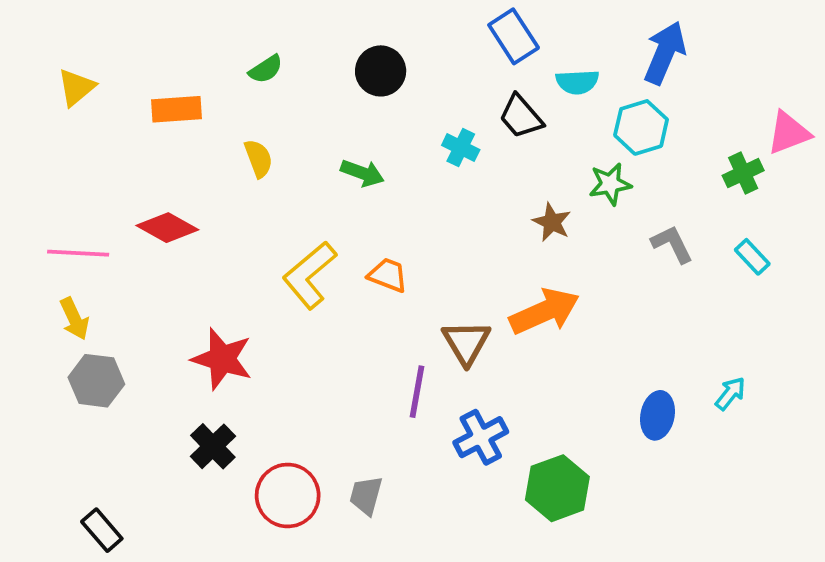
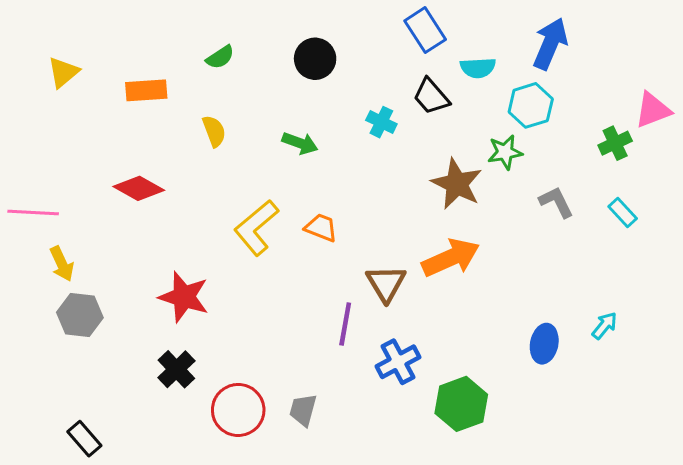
brown star: (552, 222) -> (457, 184), size x1.6
pink line: (78, 253) -> (33, 212), moved

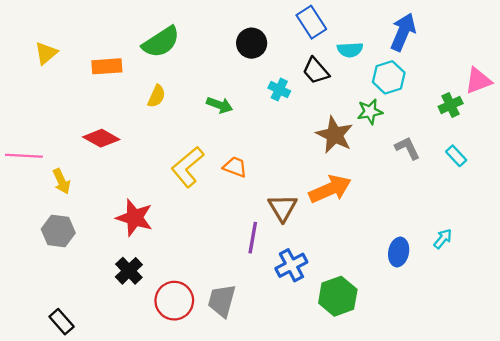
green semicircle: (220, 57) -> (161, 42), size x1.8
black circle: (315, 59) -> (252, 43), moved
yellow semicircle: (214, 131) -> (157, 96), turned 45
yellow arrow: (62, 264) -> (62, 181), moved
gray trapezoid: (303, 410) -> (222, 301), size x1.4

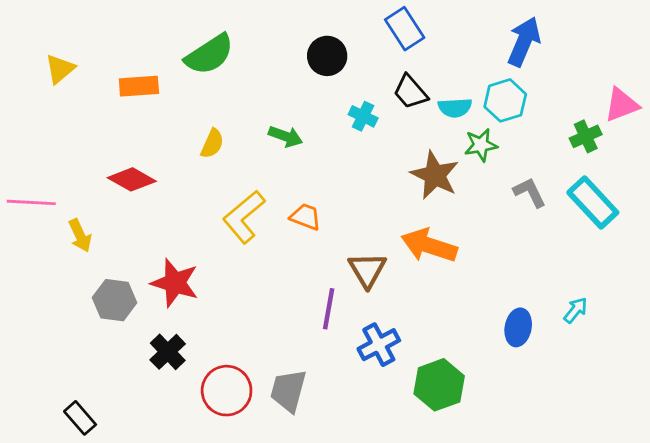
cyan semicircle: (350, 50) -> (455, 108), moved
yellow semicircle: (157, 96) -> (212, 144), moved
cyan rectangle: (456, 156) -> (593, 202), size x1.8
orange arrow: (330, 189) -> (429, 246), turned -138
gray hexagon: (58, 231) -> (115, 300), moved

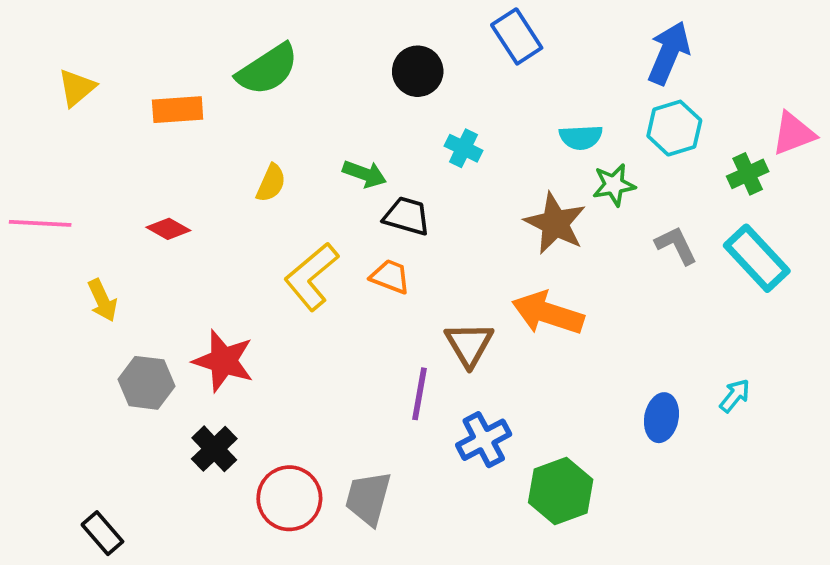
black trapezoid: (410, 92) -> (407, 216), moved, turned 147
cyan hexagon: (505, 100) -> (674, 128), moved
red diamond: (132, 179) -> (168, 229), size x0.7
pink line: (31, 202) -> (40, 223), moved

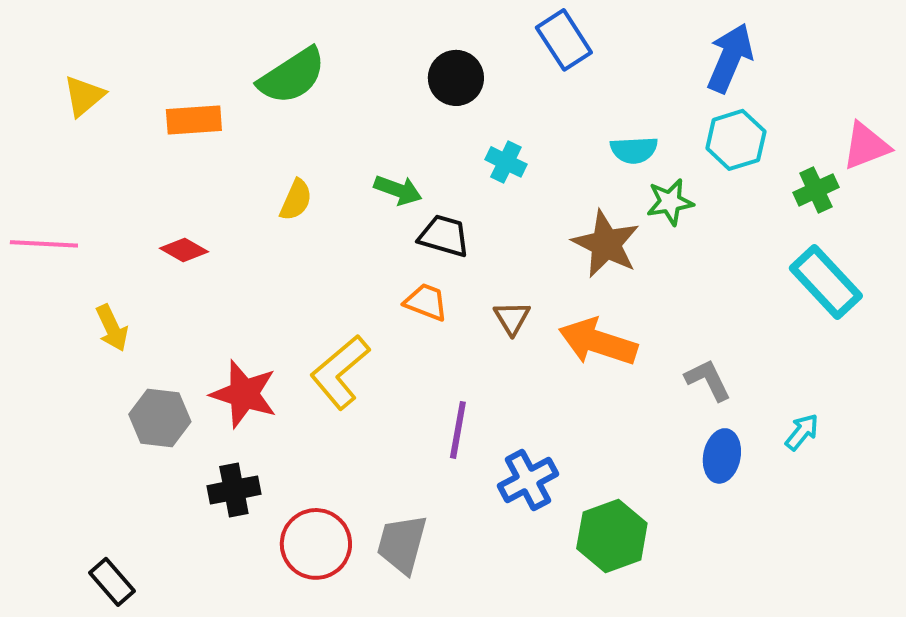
gray L-shape: (676, 245) -> (708, 380), moved
yellow L-shape: (311, 277) -> (340, 372), moved
brown triangle: (469, 344) -> (512, 318), moved, size x0.7
black cross: (214, 449) -> (234, 490), turned 33

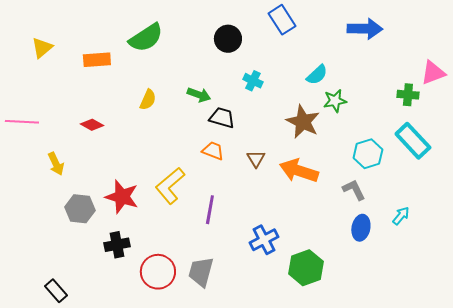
blue arrow: (730, 58) -> (365, 29), turned 68
cyan hexagon: (736, 140) -> (368, 154), moved
cyan semicircle: (634, 150) -> (317, 75), turned -40
green cross: (816, 190) -> (408, 95), turned 30
purple line: (458, 430) -> (210, 210), moved

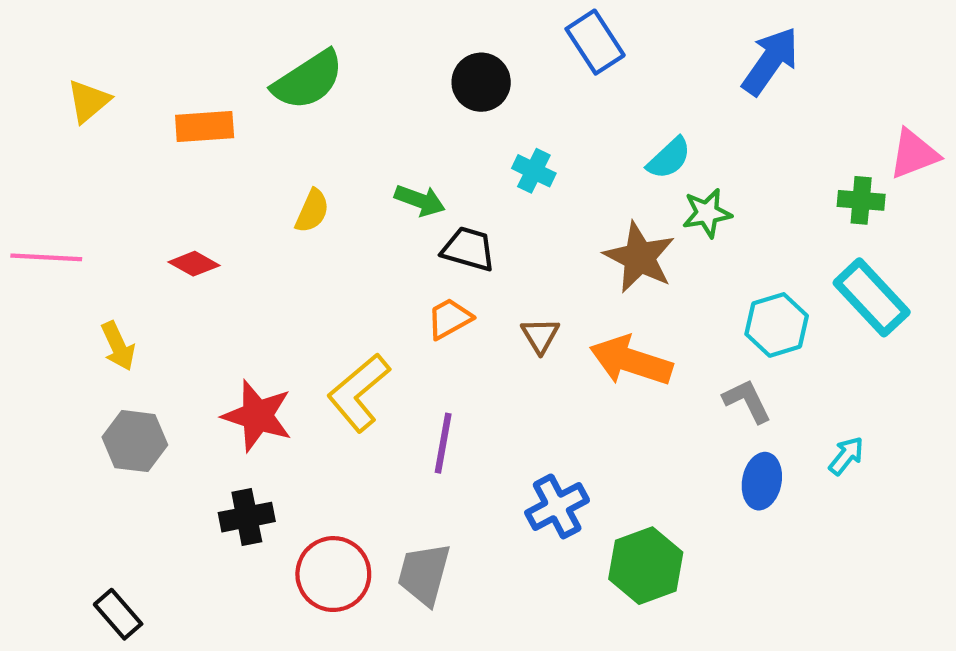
blue arrow: (365, 29) -> (770, 61), turned -56
orange trapezoid: (213, 151) -> (449, 319), turned -50
gray hexagon: (80, 209) -> (135, 441), moved

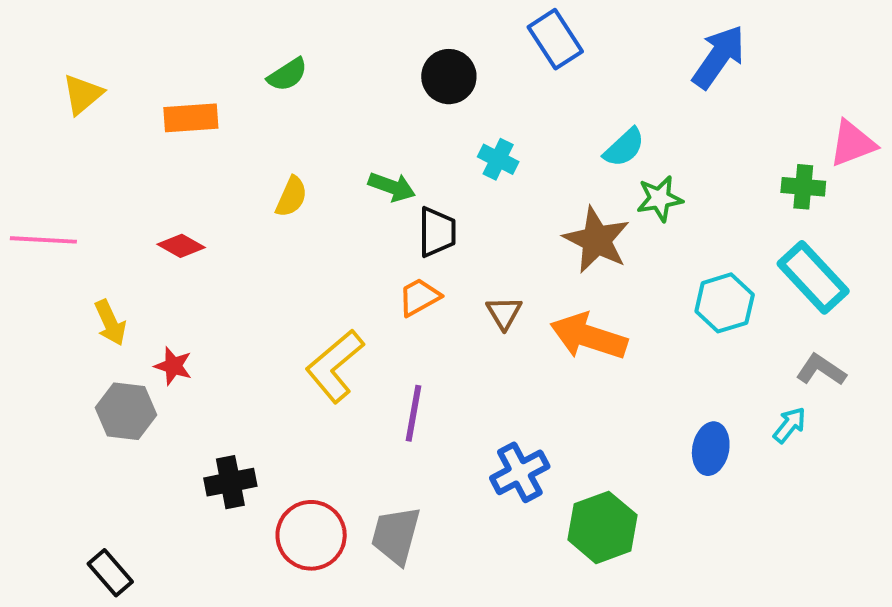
green semicircle: (308, 80) -> (287, 75), size x0.6
black trapezoid: (468, 249) -> (437, 232), turned 74
gray L-shape: (747, 401) -> (821, 370), moved, turned -30
red star: (257, 416) -> (173, 366), moved, size x0.6

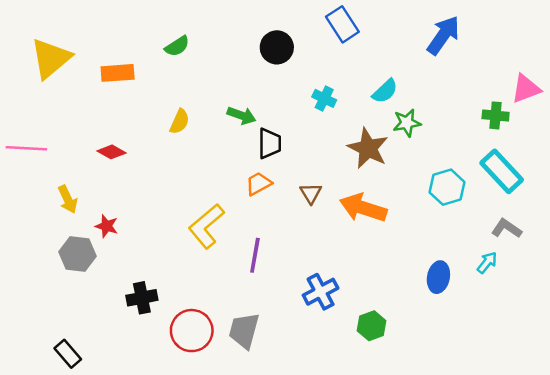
yellow triangle: (83, 94) -> (51, 58), size x1.6
cyan cross: (498, 159) -> (324, 98), moved
green hexagon: (602, 527) -> (372, 326), size x0.7

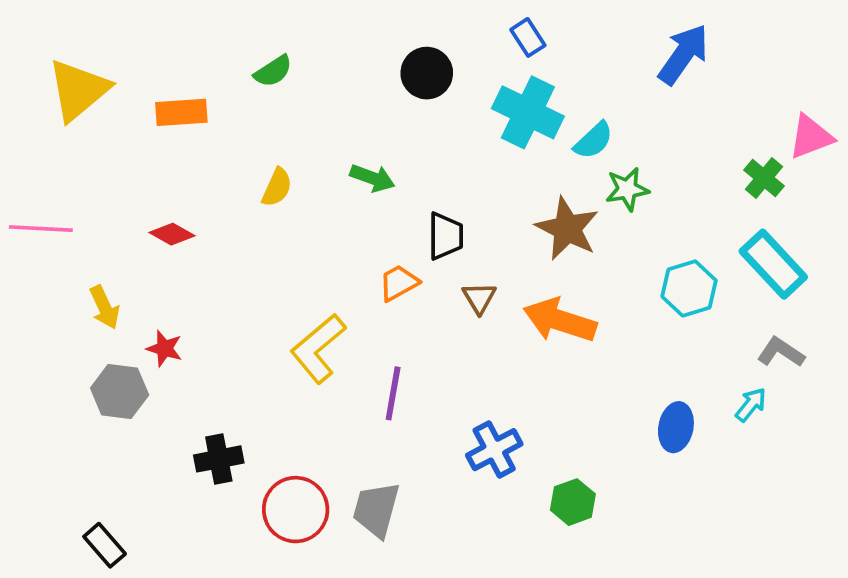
blue rectangle: (342, 24) -> (528, 37), size x0.7
cyan cross: (324, 98) -> (528, 112), moved, size x1.8
green cross: (496, 115) -> (764, 178), turned 35
black trapezoid: (269, 143) -> (445, 236), moved

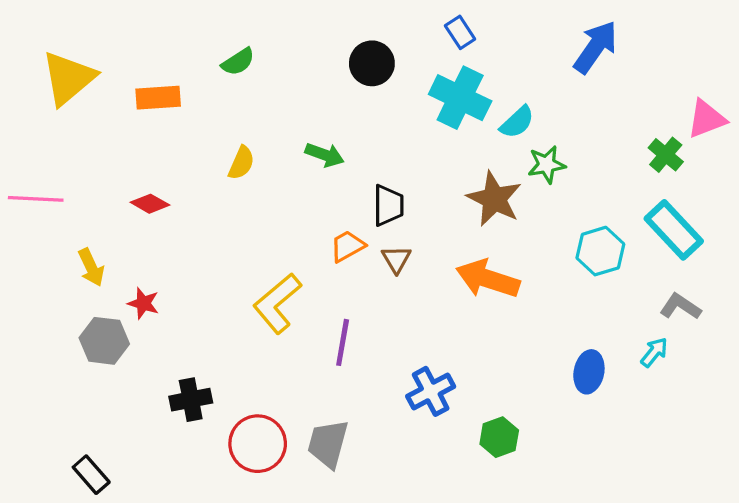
brown triangle: (479, 298) -> (396, 259), moved

